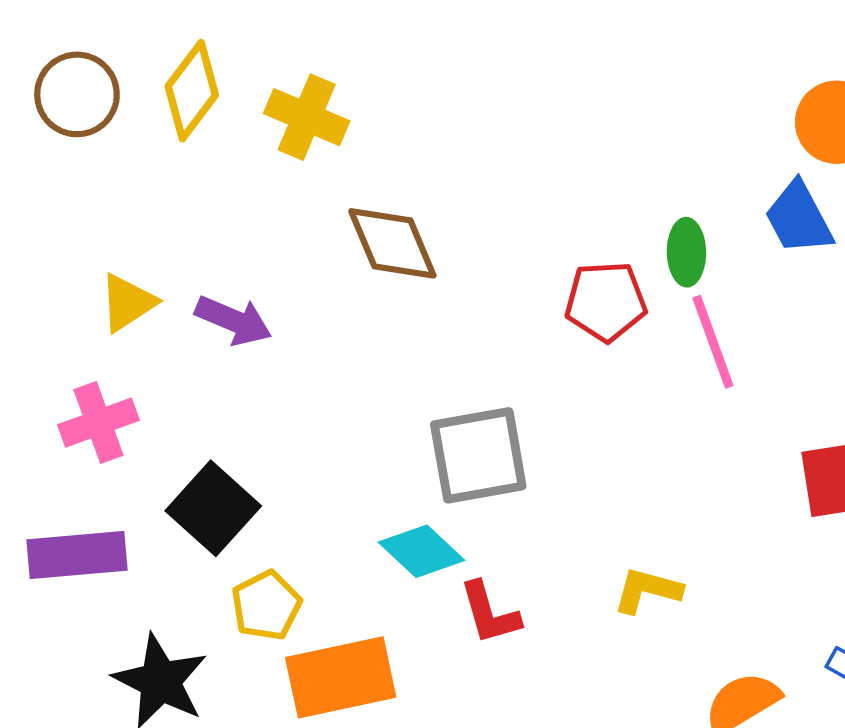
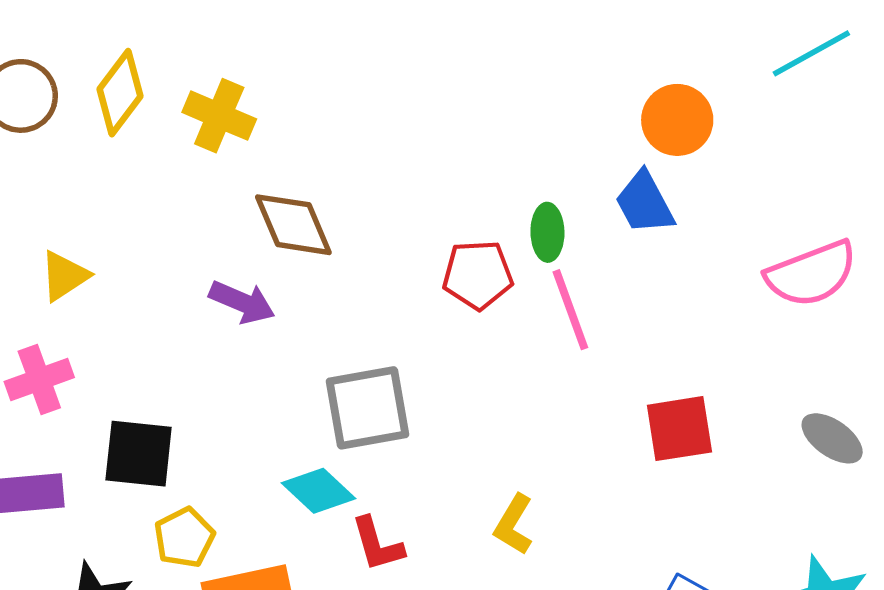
purple arrow: (233, 320) -> (242, 302), moved
black square: (213, 508) -> (139, 454), turned -36
yellow L-shape: (647, 590) -> (514, 525), turned -74

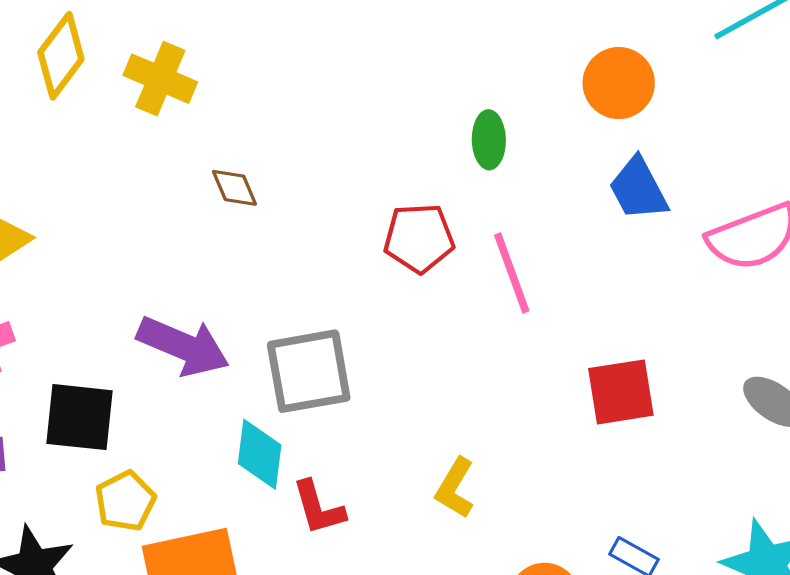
blue trapezoid: (645, 203) -> (638, 189), moved
brown diamond: (293, 225) -> (234, 188), size x0.6
green ellipse: (547, 232) -> (489, 140), moved
purple arrow: (242, 302) -> (183, 346), moved, size x1.4
cyan diamond: (318, 491) -> (260, 454), turned 54

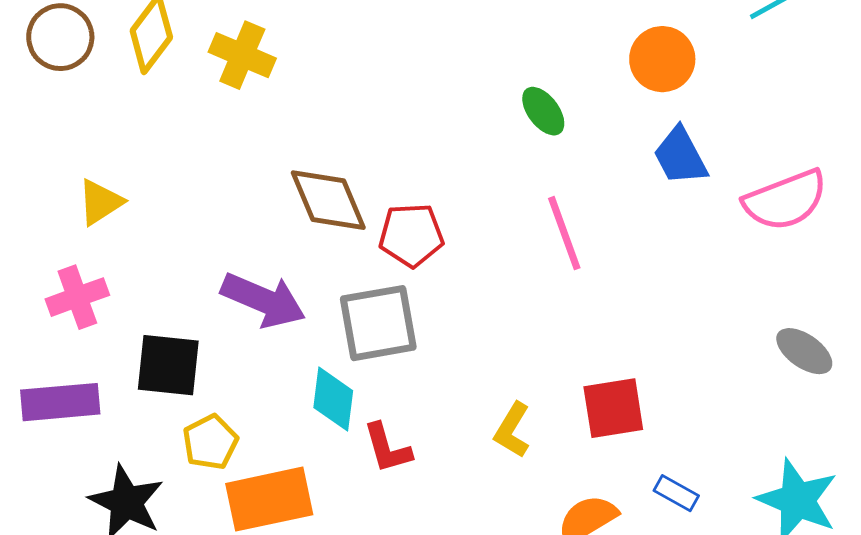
green ellipse: (489, 140) -> (543, 111), turned -36
brown diamond: (234, 188) -> (328, 200), moved, size x1.8
red pentagon: (419, 238) -> (411, 235), moved
red square: (621, 392) -> (613, 408), moved

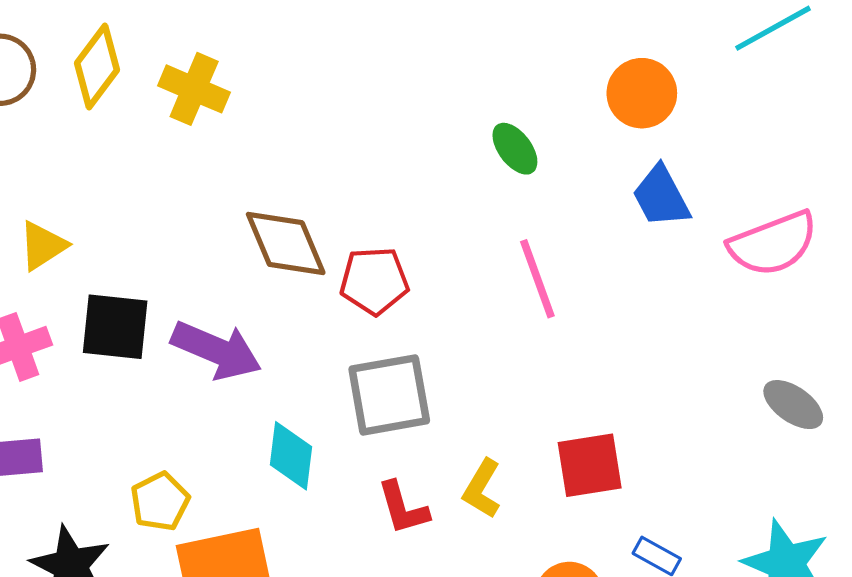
gray square: (378, 323) -> (389, 395), moved
black square: (168, 365) -> (115, 327), moved
red L-shape: (387, 448) -> (403, 508), moved

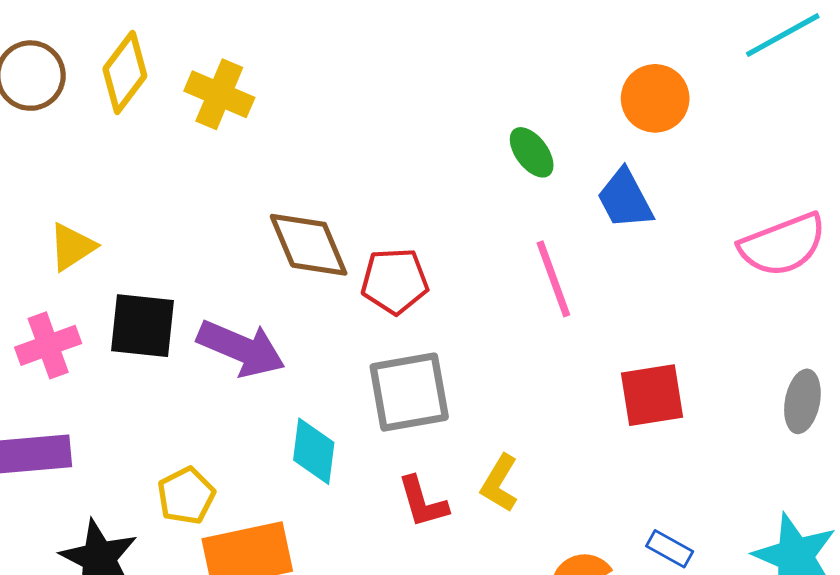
blue trapezoid: (661, 197) -> (625, 199), moved
gray ellipse: (793, 405) -> (802, 401), turned 66
red square: (590, 465) -> (652, 395), moved

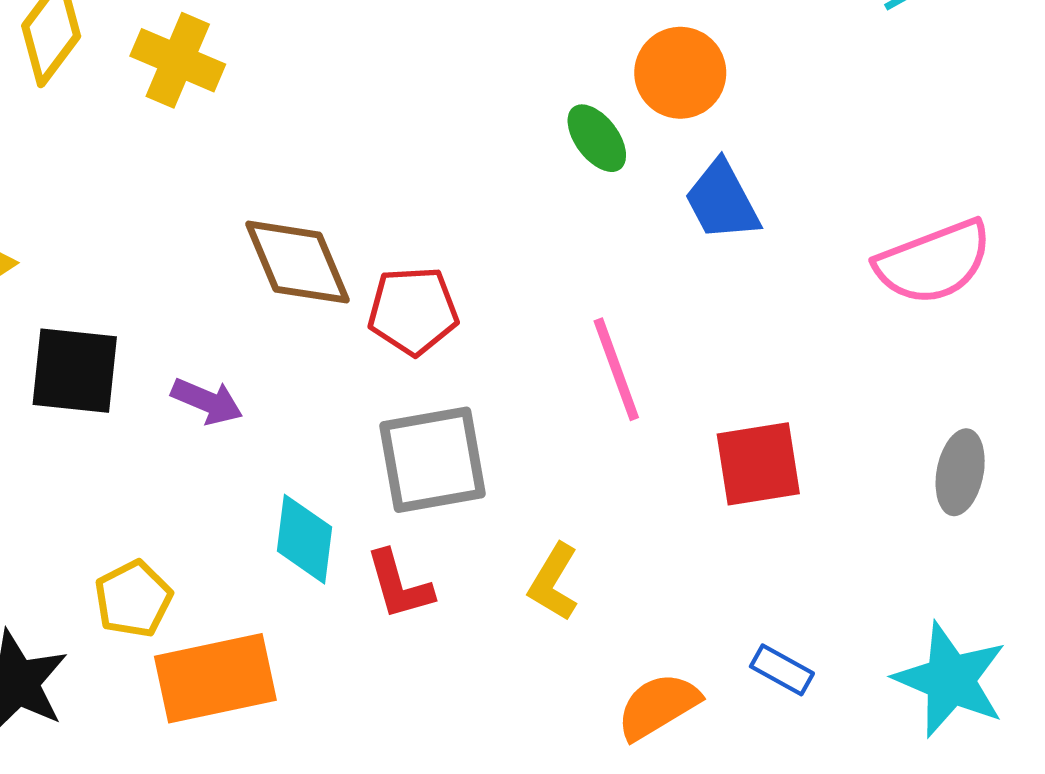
orange circle: (655, 98) -> (680, 73), moved
pink line: (553, 279) -> (616, 369), moved
purple arrow: (241, 348) -> (207, 401), size x0.6
red L-shape: (423, 502) -> (399, 585), moved

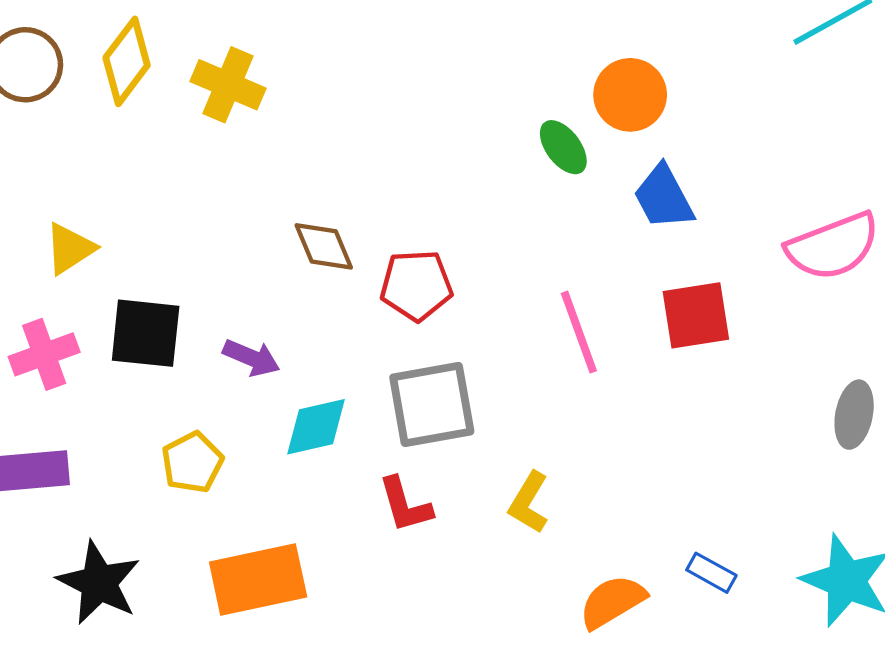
brown diamond: (298, 262) -> (324, 246), size x0.7
red square: (758, 464) -> (696, 315), moved
cyan diamond: (304, 539) -> (316, 427), moved, turned 70
yellow pentagon: (133, 599) -> (192, 462), moved

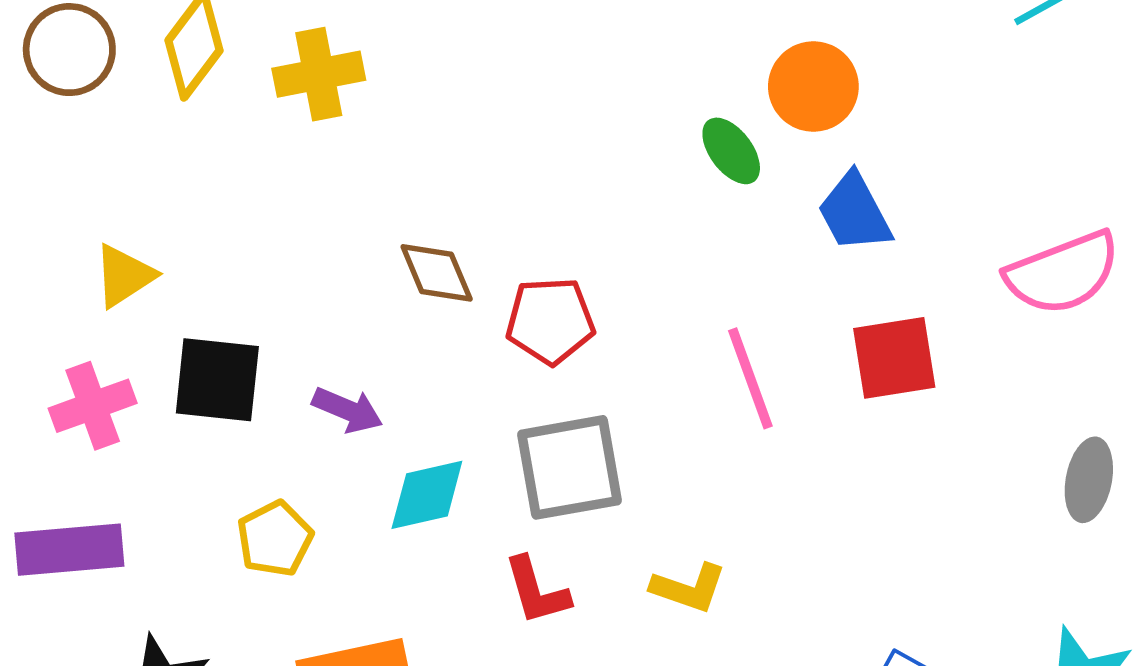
yellow cross: (228, 85) -> (319, 74), turned -34
yellow L-shape: (529, 503) -> (689, 588), turned -102

